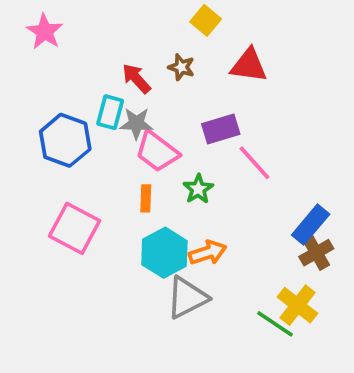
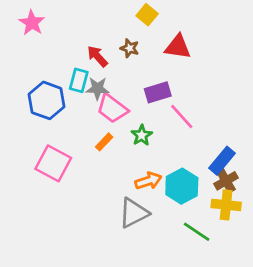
orange rectangle: (146, 198) -> (104, 142), turned 42
cyan hexagon: (164, 253) -> (182, 186), moved
yellow cross: (298, 305) -> (226, 205), moved, turned -32

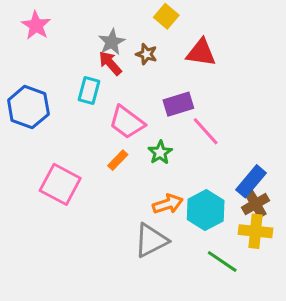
gray star: (97, 88) -> (112, 42), moved, turned -30
blue hexagon: (47, 100) -> (28, 107), moved

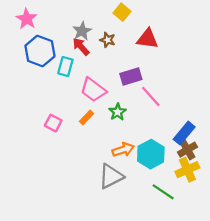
blue hexagon: (28, 107) -> (40, 51), moved
pink square: (60, 184) -> (53, 123), moved, size x0.6
yellow cross: (256, 231) -> (187, 170), turned -30

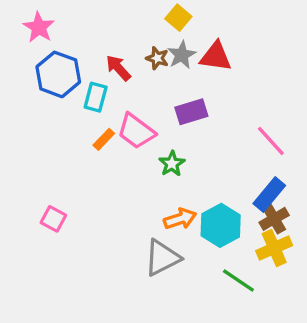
gray star: (82, 31) -> (182, 55), moved
pink line: (151, 96) -> (271, 141), moved
orange rectangle: (87, 118) -> (104, 139), moved
pink square: (53, 123) -> (53, 219), moved

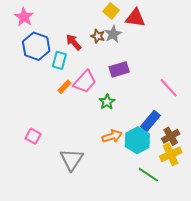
red triangle: (216, 57) -> (135, 18), moved
pink trapezoid: (136, 131) -> (85, 82), turned -85
blue rectangle: (269, 194) -> (150, 121), moved
gray triangle: (162, 258) -> (72, 159), moved, turned -30

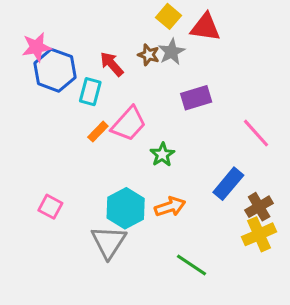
pink star: (24, 17) -> (37, 47), moved, turned 30
purple rectangle: (119, 69) -> (196, 98), moved
cyan hexagon: (137, 140) -> (126, 208), moved
green line: (148, 175) -> (192, 265), moved

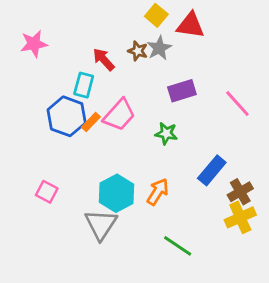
blue hexagon: (55, 70) -> (67, 116), moved
pink line: (256, 133) -> (237, 104), moved
green star: (162, 155) -> (166, 133), moved, turned -30
orange arrow: (170, 207) -> (158, 192), turned -40

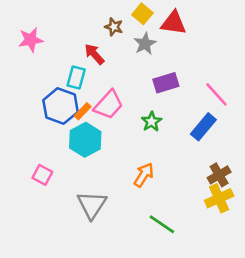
brown star: (138, 51) -> (114, 27), moved
green star: (166, 133) -> (151, 122), turned 30
blue rectangle: (212, 170) -> (203, 127), moved
cyan hexagon: (116, 193) -> (85, 140), moved

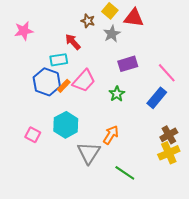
cyan rectangle: (76, 77) -> (59, 60), turned 66
cyan hexagon: (85, 140) -> (66, 125), moved
gray triangle: (92, 205) -> (89, 153), moved

